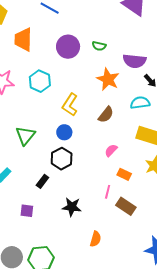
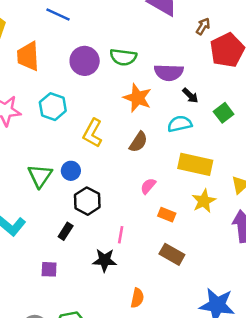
green semicircle: (99, 46) -> (123, 57), size x1.5
blue circle: (64, 132) -> (71, 171), moved
pink line: (108, 192) -> (121, 235), moved

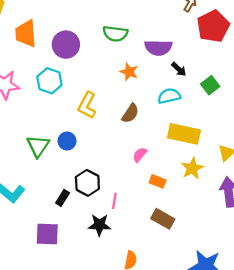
purple circle: (85, 61) -> (66, 45), moved
orange star: (137, 98) -> (129, 72), size x0.7
black hexagon: (87, 201) -> (87, 183), moved
purple square: (49, 269) -> (47, 234), size x1.5

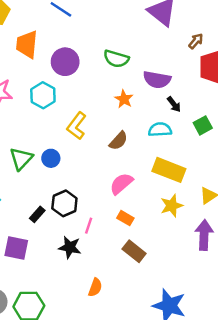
pink semicircle: (140, 155) -> (121, 184), size x1.5
orange rectangle: (158, 181) -> (125, 218), moved

